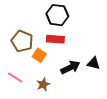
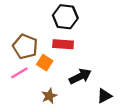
black triangle: (93, 63) -> (104, 96), moved, turned -40
pink line: (15, 77) -> (19, 73), moved, turned -63

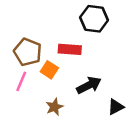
black hexagon: (65, 17) -> (94, 19), moved
pink line: (19, 73) -> (21, 81), turned -36

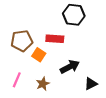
brown pentagon: (28, 52) -> (22, 41), turned -30
pink line: (21, 81) -> (17, 80), moved

